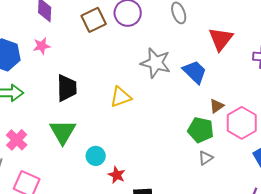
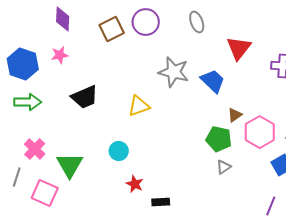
black trapezoid: (67, 88) -> (85, 97), turned 68
green triangle: (63, 132) -> (70, 165), moved
cyan circle: (96, 156) -> (119, 151), moved

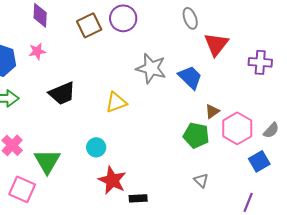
gray ellipse: (197, 22) -> (190, 18), moved
gray triangle: (224, 167) -> (201, 180), moved, turned -42
red star: (135, 184) -> (112, 180), size x1.6

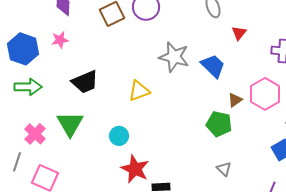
red triangle: (216, 44) -> (239, 33), size x0.6
pink hexagon: (237, 128) -> (265, 94), moved
green triangle: (47, 161) -> (70, 124), moved

